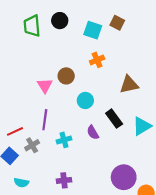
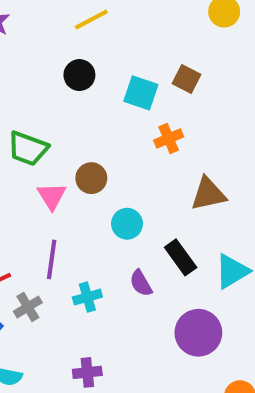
green trapezoid: (32, 26) -> (28, 148), moved, turned -65
orange cross: (97, 60) -> (169, 138), moved
purple circle: (124, 177) -> (198, 333), moved

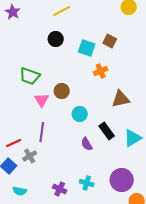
cyan cross: (87, 297) -> (87, 183), moved, turned 32
purple circle: (198, 333) -> (122, 180), moved
purple cross: (87, 372) -> (60, 189), turned 32

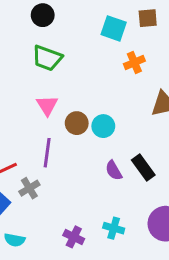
black circle: (56, 39) -> (43, 15), moved
brown square: (110, 41) -> (148, 18), turned -32
green trapezoid: (30, 76) -> (47, 58), moved
brown circle: (62, 91) -> (77, 123), moved
black rectangle: (107, 131) -> (143, 167), moved

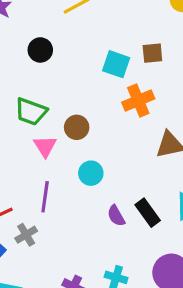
green trapezoid: (47, 58) -> (31, 112), moved
orange cross: (134, 62) -> (138, 100), size x1.4
brown circle: (77, 123) -> (77, 127), moved
cyan circle: (103, 126) -> (91, 173), moved

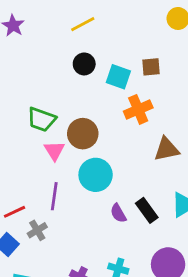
black circle: (40, 50) -> (84, 64), moved
brown circle: (77, 127) -> (83, 134), size x1.4
cyan circle: (91, 173) -> (96, 175), size x1.5

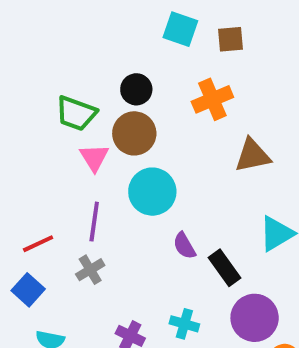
black circle: (84, 64) -> (136, 89), moved
cyan square: (118, 77) -> (180, 29), moved
black rectangle: (147, 210) -> (224, 268), moved
gray cross: (37, 230) -> (90, 270), moved

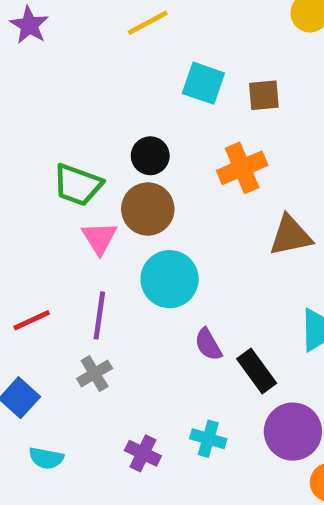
red line: (38, 244) -> (32, 320), moved

